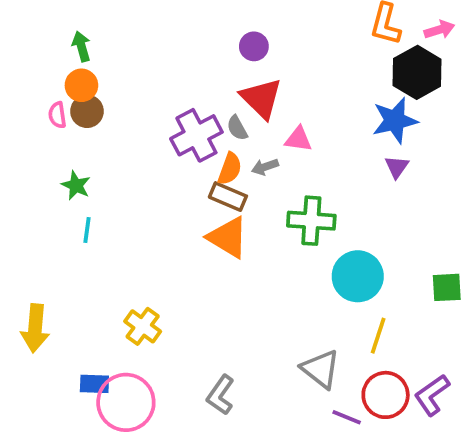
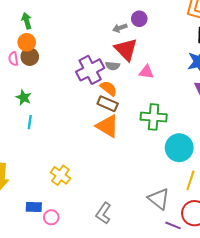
purple circle: (254, 46) -> (139, 19), moved
gray semicircle: (237, 128) -> (113, 66), turned -56
gray arrow: (265, 167) -> (120, 28), moved
orange semicircle: (230, 169) -> (109, 88), turned -72
pink circle: (126, 402) -> (51, 217), size x0.5

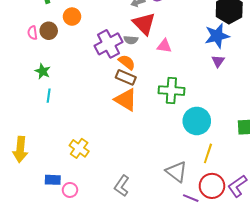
orange circle: (27, 42) -> (72, 17), moved

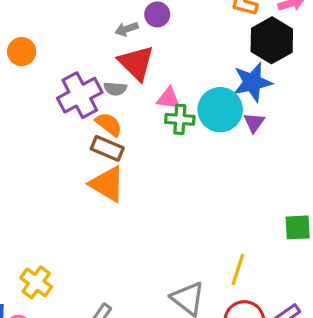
green cross: (171, 91) -> (180, 119), moved, size x0.7
cyan circle: (197, 121) -> (220, 110), moved
yellow cross: (79, 148) -> (36, 282), moved

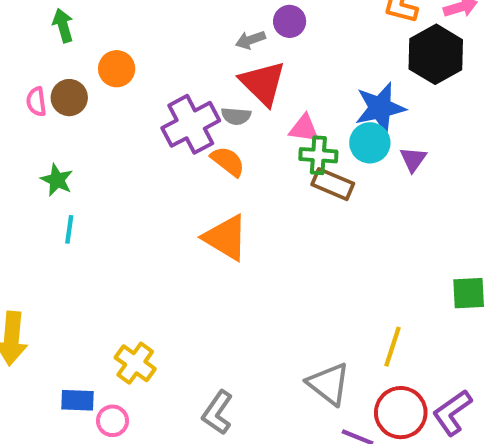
blue star: (252, 82) -> (380, 108), moved
cyan circle: (220, 110) -> (370, 143), size x0.7
brown rectangle: (107, 148) -> (333, 184), moved

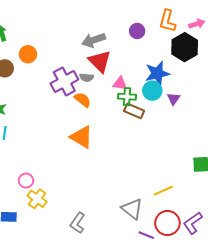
purple circle: (290, 21) -> (137, 31), moved
gray arrow: (250, 40) -> (94, 40), size x1.6
yellow line: (393, 347) -> (163, 191), turned 48
pink circle: (112, 421) -> (26, 181), moved

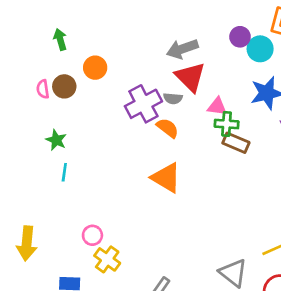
cyan circle: (152, 91) -> (260, 49), moved

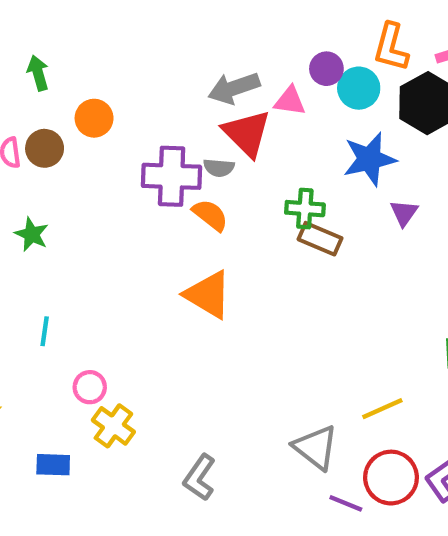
purple cross: (143, 104) -> (172, 176), turned 30
pink triangle: (217, 107) -> (290, 101), moved
cyan line: (64, 172) -> (45, 331), moved

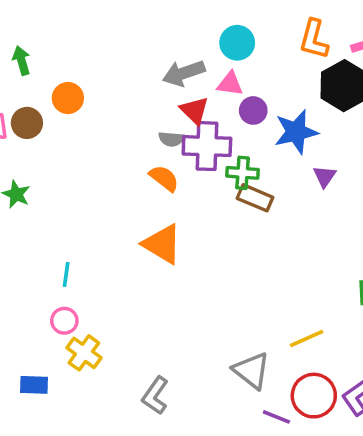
purple circle: (326, 69) -> (253, 110), moved
cyan circle: (359, 88) -> (237, 43), moved
red triangle: (247, 133) -> (194, 110), size x0.7
purple cross: (172, 176) -> (207, 146), moved
cyan line: (45, 331) -> (66, 274), moved

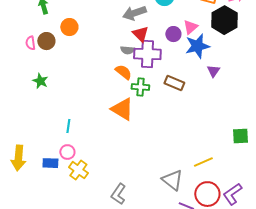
pink triangle: (230, 84) -> (190, 27), moved, turned -49
green cross: (243, 173) -> (140, 87), moved
blue rectangle: (34, 385) -> (50, 163), moved

